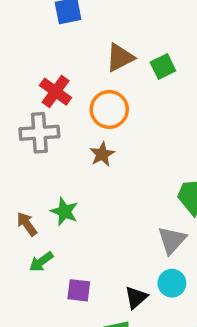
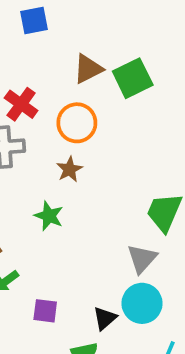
green square: (163, 66) -> (133, 78), size x1.5
green star: (64, 212) -> (49, 216), moved
cyan circle: (172, 283) -> (142, 303), size x1.4

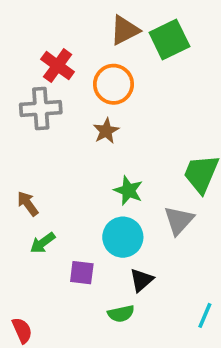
green star: (49, 216) -> (128, 191), moved
cyan circle: (142, 303) -> (123, 237), moved

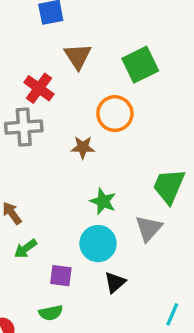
brown triangle: (125, 30) -> (78, 56), moved, turned -36
orange circle: (114, 84) -> (115, 114), moved
brown star: (106, 131) -> (83, 147), turned 30
green semicircle: (121, 314) -> (51, 313), moved

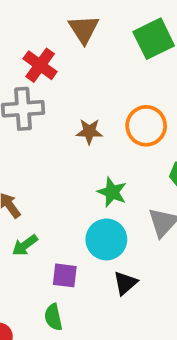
orange circle: (115, 114) -> (146, 126), moved
green semicircle: (51, 313) -> (53, 317), turned 90

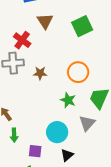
brown star: (89, 131) -> (40, 73), moved
green star: (112, 192) -> (68, 100), moved
green arrow: (25, 245) -> (14, 135), turned -56

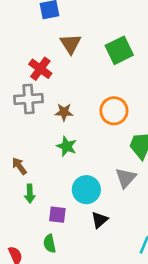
green star: (68, 100) -> (67, 146), moved

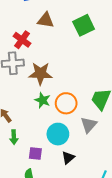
brown triangle: (71, 44) -> (46, 20), turned -48
orange circle: (114, 111) -> (66, 103), moved
brown star: (64, 112) -> (40, 74), size x1.6

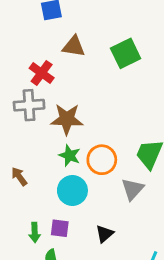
cyan circle: (58, 134) -> (72, 191), moved
green arrow: (14, 137) -> (35, 232), moved

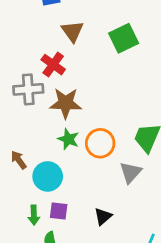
brown triangle: (74, 46) -> (73, 31), turned 45
red cross: (42, 73) -> (53, 65), moved
cyan circle: (72, 191) -> (48, 176), moved

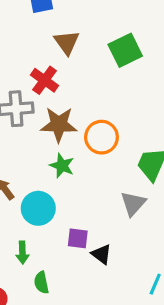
orange circle: (100, 143) -> (101, 137), moved
purple square: (59, 211) -> (78, 238), moved
black triangle: (103, 217) -> (101, 254), turned -42

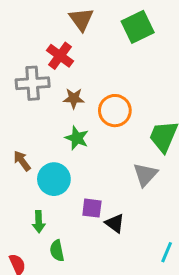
brown star: (59, 125) -> (74, 98), size x0.6

